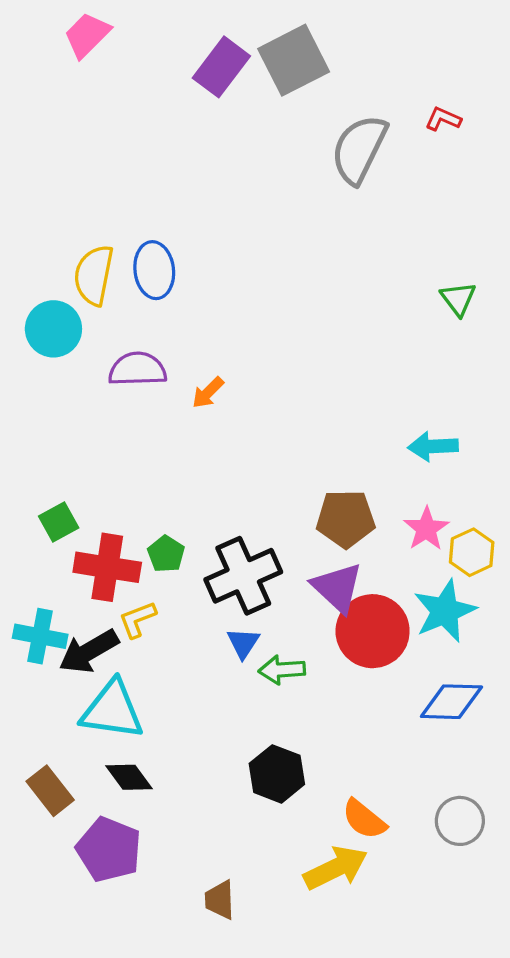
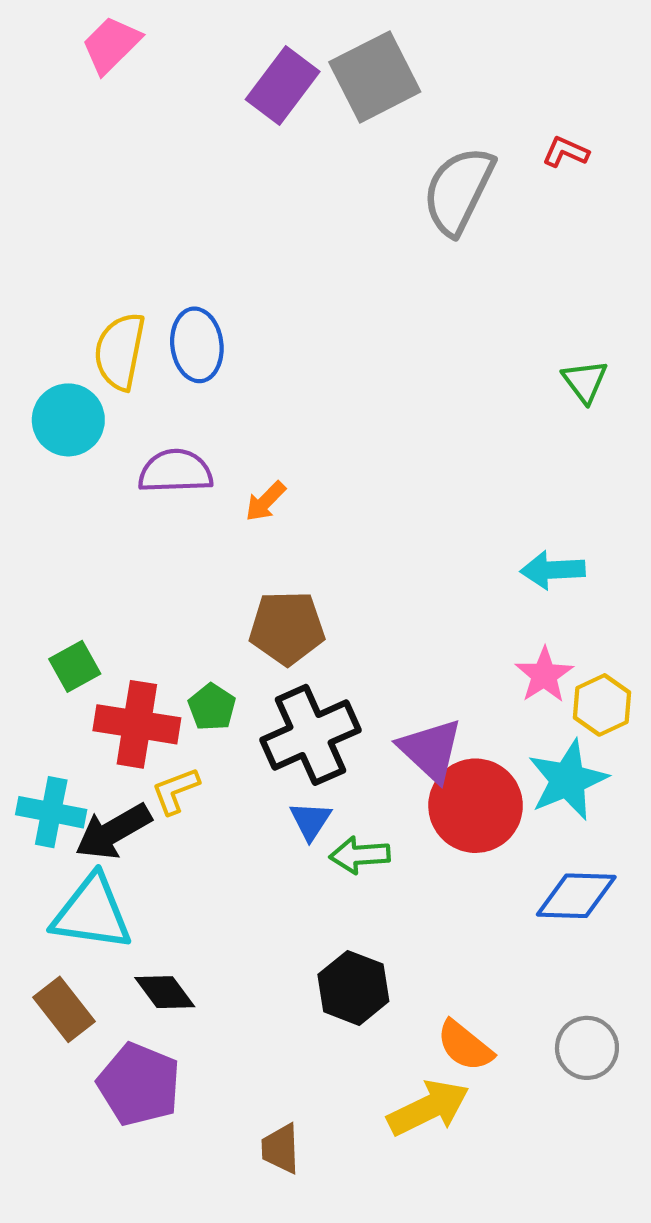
brown pentagon: (346, 519) -> (287, 628), moved
cyan triangle: (112, 710) -> (92, 913), moved

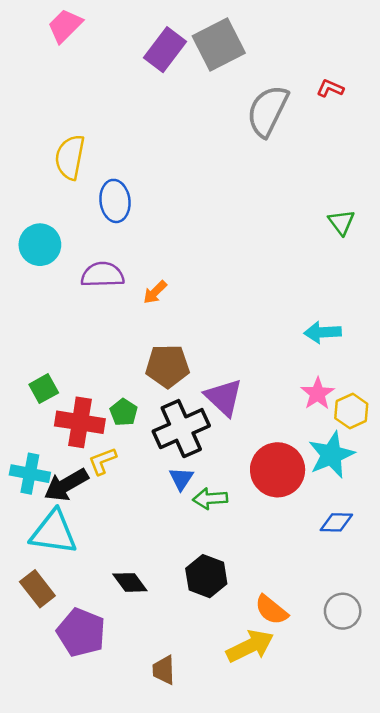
yellow semicircle: (120, 351) -> (70, 157), moved
purple triangle: (431, 750) -> (224, 397), moved
blue diamond: (576, 896) -> (336, 522), size x0.7
black diamond: (165, 992) -> (130, 582), moved

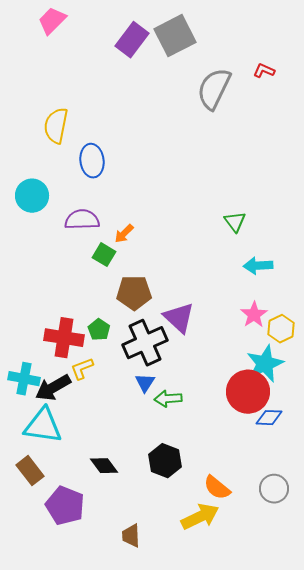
green triangle: (341, 222) -> (235, 222), moved
green square: (44, 389) -> (104, 255), moved, turned -30
red circle: (278, 470) -> (248, 392), moved

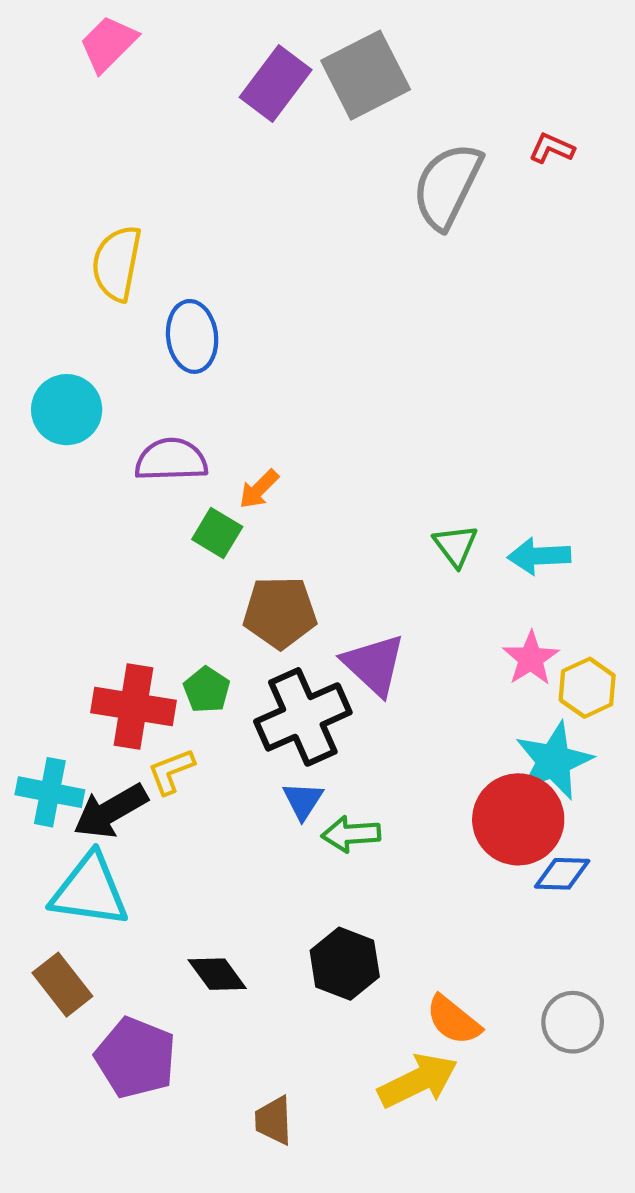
green triangle: (235, 222) -> (455, 546), moved

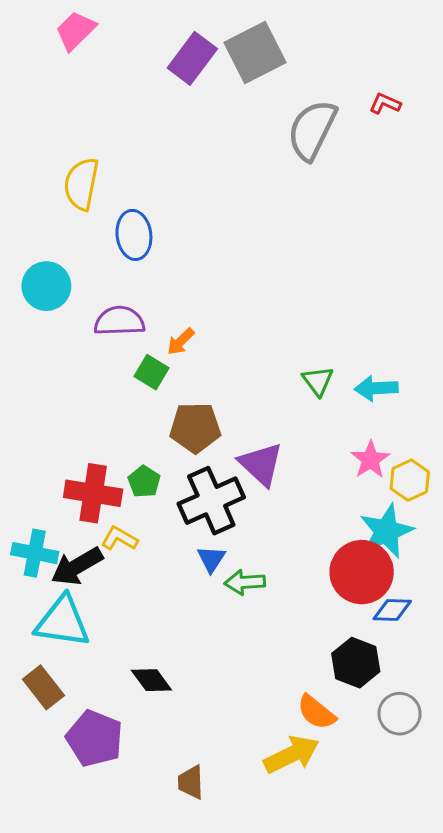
yellow L-shape: (171, 771) -> (119, 539), turned 51
black hexagon: (345, 964) -> (356, 663), moved

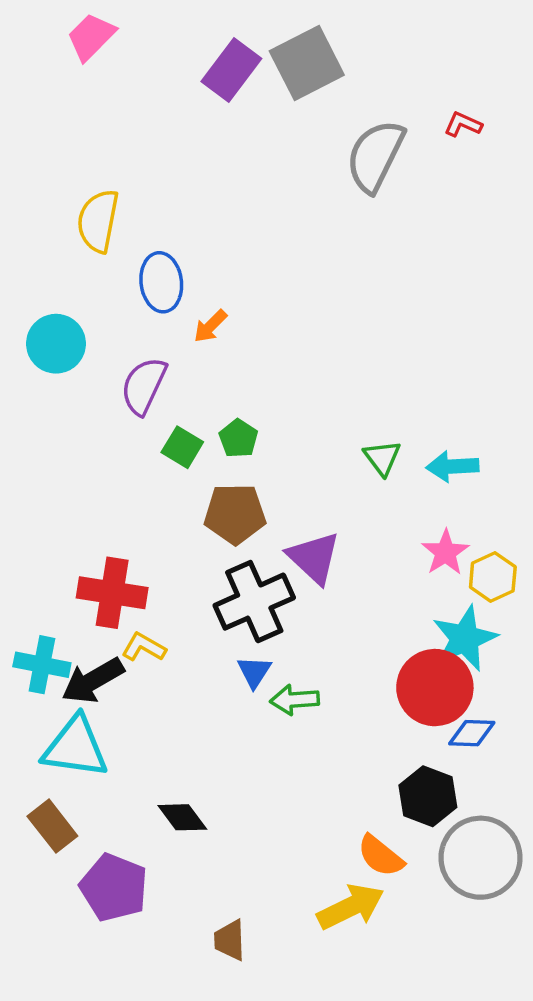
purple semicircle: (119, 321) -> (144, 386), turned -63
orange arrow: (181, 342) -> (210, 326), moved
green pentagon: (144, 482) -> (238, 438), moved
gray circle: (400, 714) -> (481, 858), size x1.6

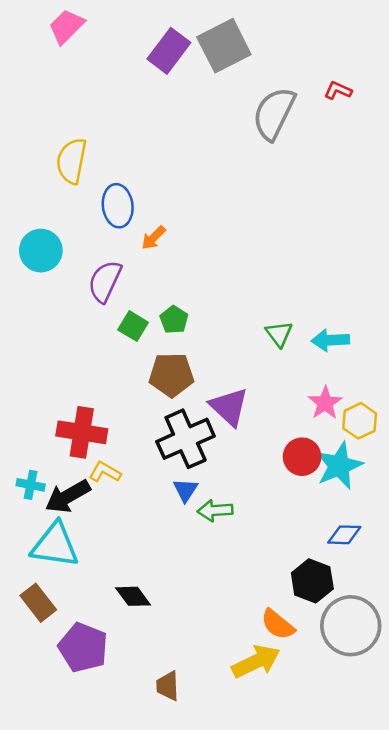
cyan cross: (42, 665) -> (31, 485), size x0.7
red circle: (435, 688) -> (302, 457), moved, size x0.7

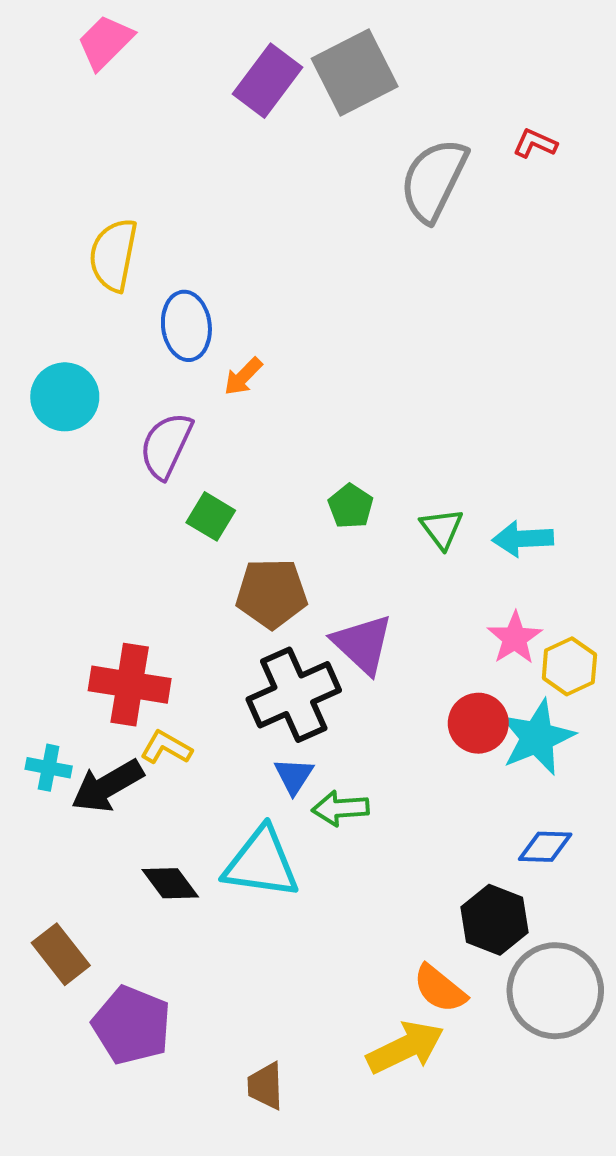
green pentagon: (174, 320) -> (351, 506), moved
cyan triangle: (55, 545) -> (261, 863), moved
black diamond: (133, 596) -> (170, 883), moved

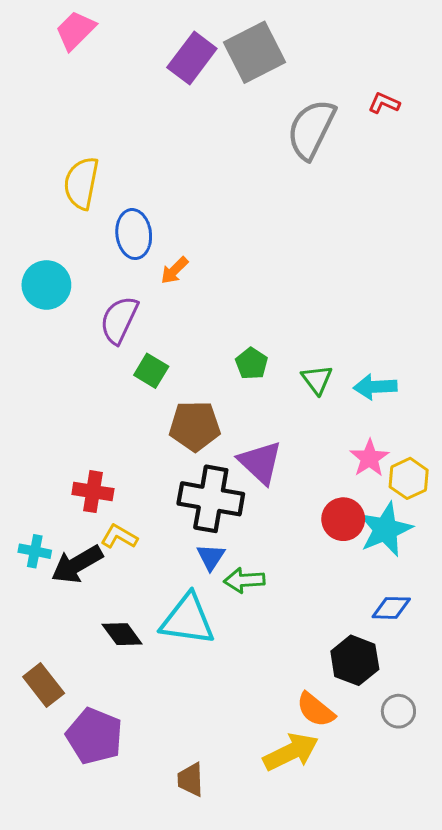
red cross: (130, 685) -> (93, 492), size x0.7
black cross: (294, 695) -> (211, 499), turned 34
gray circle: (555, 991) -> (398, 711), size x0.5

